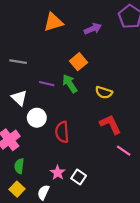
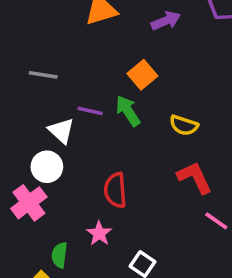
white triangle: (19, 98) -> (61, 131), moved
white circle: (37, 118) -> (47, 167), moved
green semicircle: (19, 166) -> (59, 255), moved
pink star: (58, 173) -> (99, 233), moved

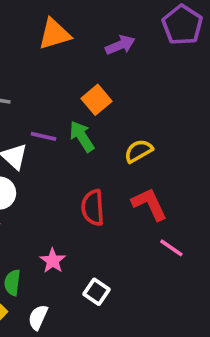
yellow semicircle: (184, 125) -> (139, 151), turned 132
red semicircle: (115, 190) -> (93, 208), moved

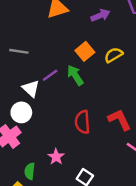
purple line: (43, 136) -> (50, 75), turned -49
yellow semicircle: (139, 151) -> (114, 55), moved

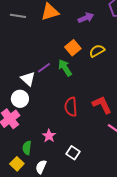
gray line: (19, 51) -> (18, 16), moved

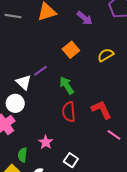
purple arrow: (86, 18) -> (85, 18), turned 63
yellow semicircle: (97, 51) -> (106, 55), moved
green arrow: (65, 68) -> (67, 85), moved

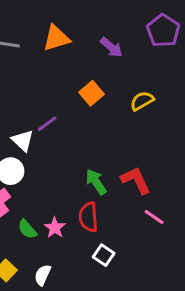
green arrow: (67, 85) -> (96, 182), moved
red semicircle: (69, 112) -> (88, 217), moved
green semicircle: (23, 155) -> (27, 229), moved, turned -48
white square: (71, 160) -> (104, 255), moved

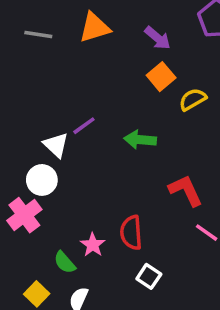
orange square: (91, 93) -> (161, 77), moved
green arrow: (96, 182) -> (140, 140), moved, turned -52
green semicircle: (27, 229) -> (65, 262), moved

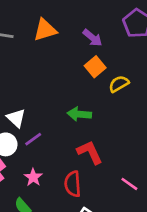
purple line: (84, 126) -> (33, 139), moved
red L-shape: (186, 191) -> (90, 152), moved
pink star: (93, 245) -> (33, 177), moved

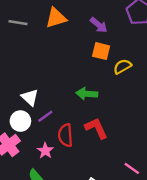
orange square: (95, 67) -> (101, 51), turned -36
red semicircle: (73, 184) -> (65, 135), moved
pink line: (129, 184) -> (132, 168), moved

